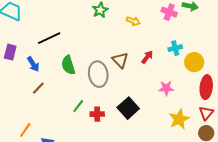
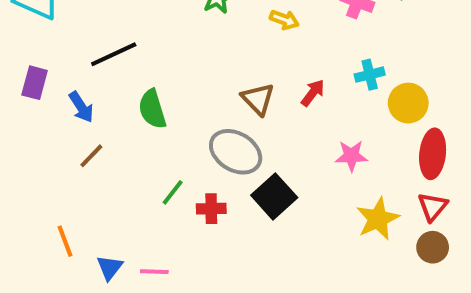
gray ellipse: (98, 74) -> (236, 152), moved, turned -50
orange line: (25, 130) -> (65, 241), turned -56

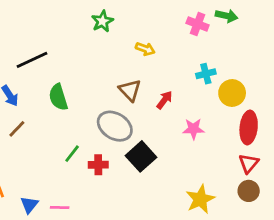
yellow arrow: (284, 20) -> (145, 49), moved
red arrow: (313, 93) -> (164, 100), moved
yellow star: (378, 219) -> (200, 199), moved

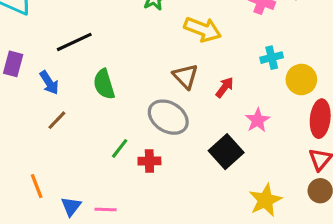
yellow arrow: (145, 49) -> (203, 29), size x1.6
pink star: (193, 129) -> (258, 120), turned -30
black square: (141, 156) -> (226, 152), moved

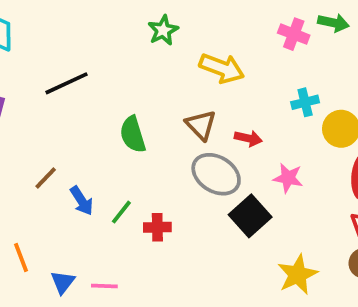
blue arrow: (49, 83) -> (82, 201), moved
green semicircle: (104, 84) -> (133, 134), moved
red arrow: (225, 87) -> (248, 138), turned 65
gray ellipse: (168, 117) -> (216, 174), moved
pink star: (258, 120) -> (288, 178), turned -30

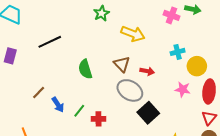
pink star: (288, 178) -> (183, 89), moved

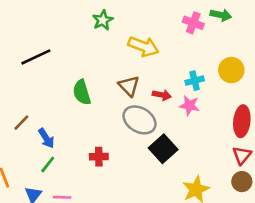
cyan cross: (178, 52) -> (195, 81), moved
yellow circle: (197, 66) -> (231, 70), moved
pink star: (183, 89) -> (189, 105), moved
green line: (79, 111) -> (48, 165), moved

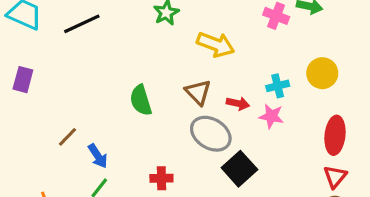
black line: (36, 57) -> (82, 24), moved

